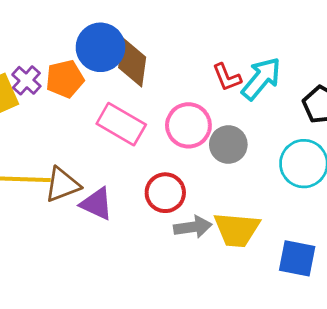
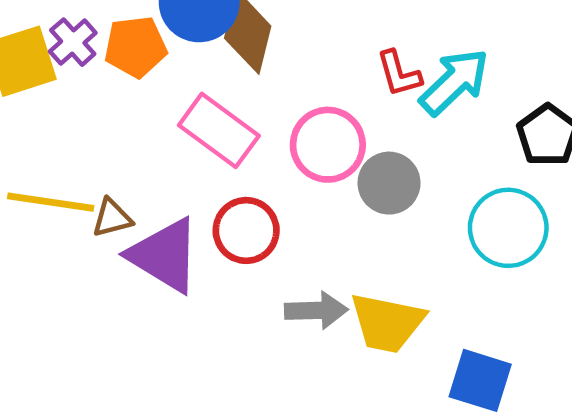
brown triangle: (62, 185) -> (112, 218), size x0.7
red circle: (165, 193) -> (246, 230), moved
purple triangle: (97, 204) -> (164, 255), size x1.4

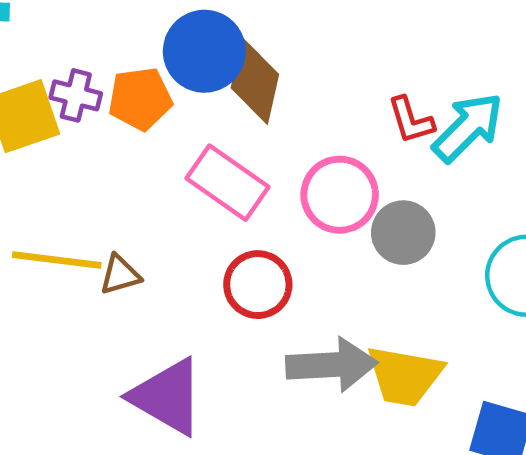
purple cross: (73, 42) -> (76, 95), turned -33
purple triangle: (164, 255) -> (167, 397), moved
gray arrow: (316, 310) -> (332, 365), size x1.4

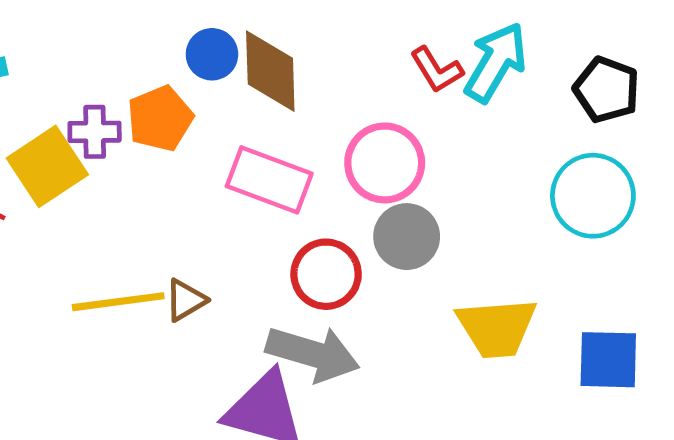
blue circle: (204, 51) -> (212, 54), size x0.6
gray circle: (403, 233) -> (407, 237), moved
gray arrow: (332, 365) -> (313, 354), moved, turned 34

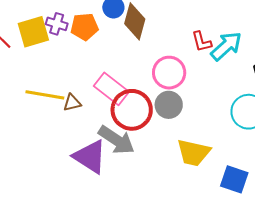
pink rectangle: (269, 180) -> (111, 89), moved
red circle: (326, 274) -> (132, 110), size x1.4

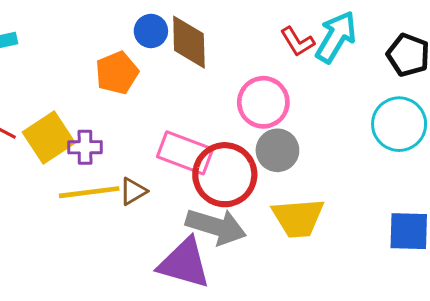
purple cross: (57, 24) -> (85, 147), moved
yellow square: (33, 32) -> (49, 137), moved
yellow trapezoid: (193, 153) -> (298, 218), moved

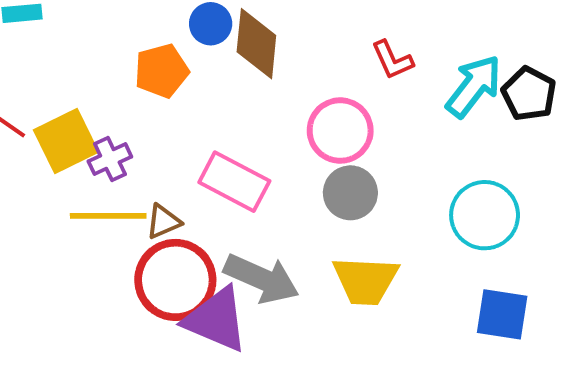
cyan arrow: (336, 37) -> (474, 86), moved
cyan circle: (399, 124) -> (485, 215), moved
purple cross: (85, 147) -> (110, 159), turned -32
red circle: (225, 175) -> (175, 280), moved

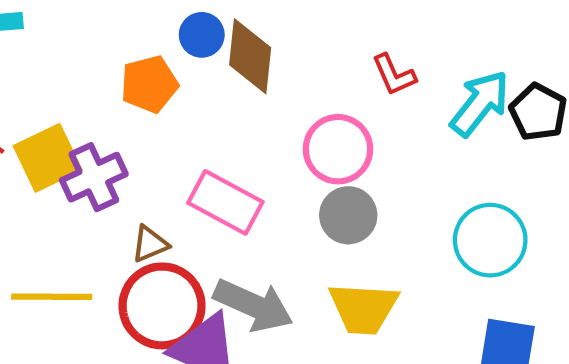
purple cross: (110, 159) -> (94, 177), size x1.4
yellow line: (108, 216) -> (52, 297), moved

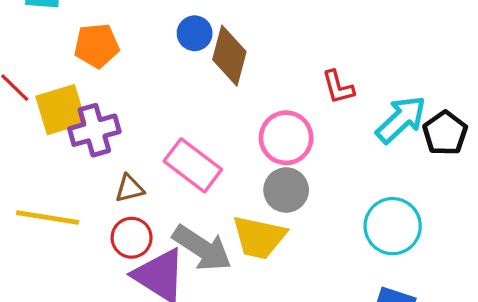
orange pentagon: (149, 84) -> (97, 46), moved
red circle: (162, 306) -> (132, 238), size x0.6
yellow trapezoid: (363, 308) -> (259, 237), moved

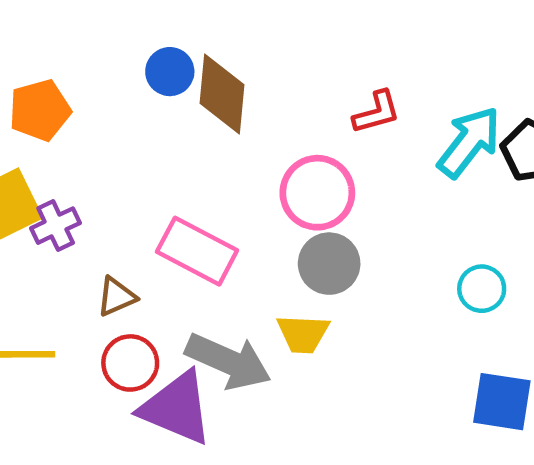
red L-shape: (338, 87) -> (377, 112), turned -81
purple cross: (94, 130) -> (56, 226), size x0.7
cyan circle: (393, 226) -> (482, 289), size x0.6
yellow trapezoid: (259, 237) -> (303, 334), size x0.7

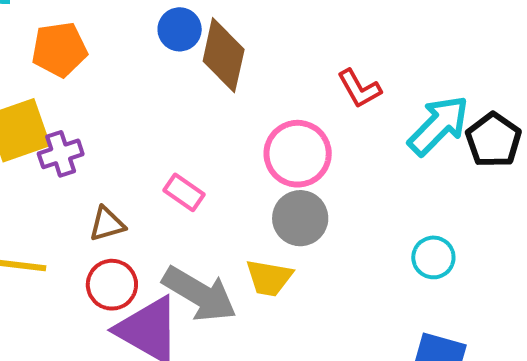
red L-shape: (377, 112) -> (359, 89), turned 69
pink rectangle: (197, 251) -> (184, 192), size x0.6

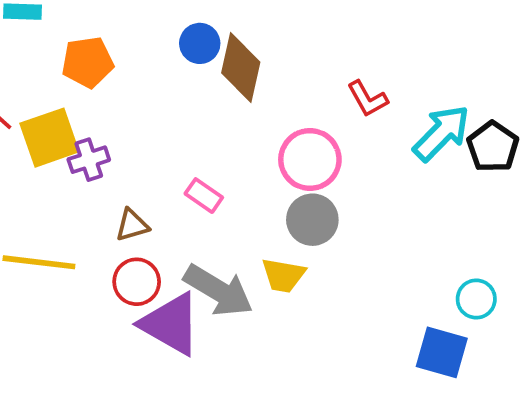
cyan circle: (433, 257) -> (476, 299), moved

